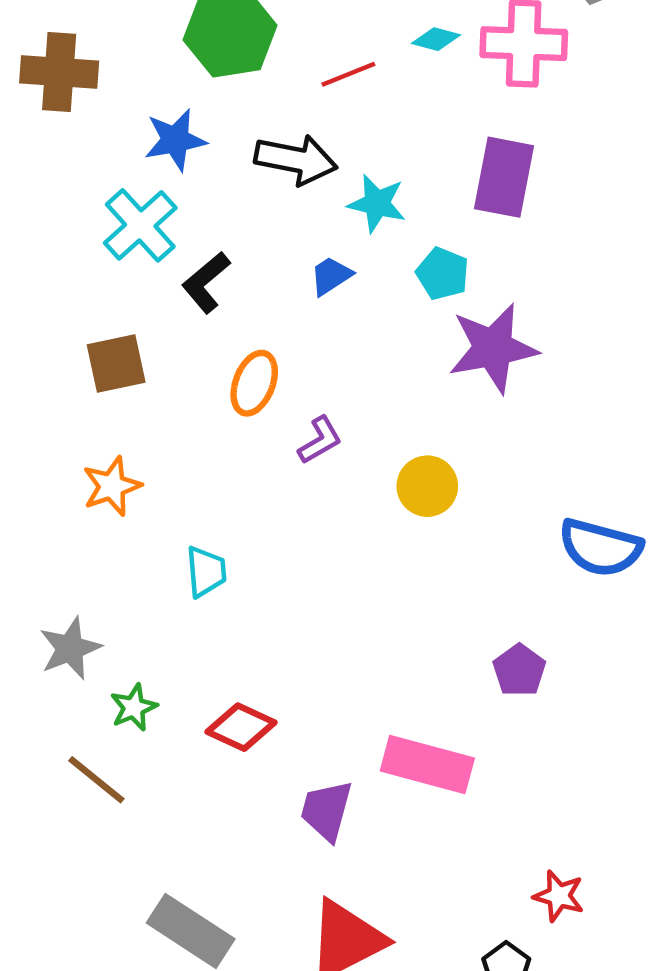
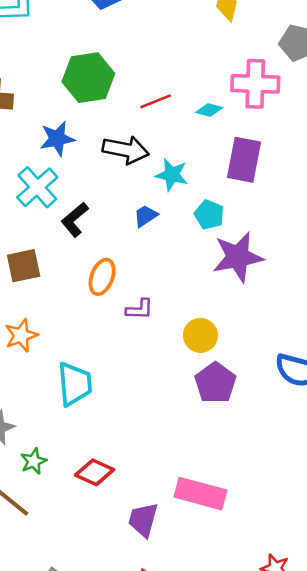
cyan diamond: (436, 39) -> (209, 110), moved
purple L-shape: (320, 440) -> (139, 309), turned 32
cyan trapezoid: (206, 572) -> (75, 384), size x1.5
purple pentagon: (519, 670) -> (215, 383), moved, size x1.4

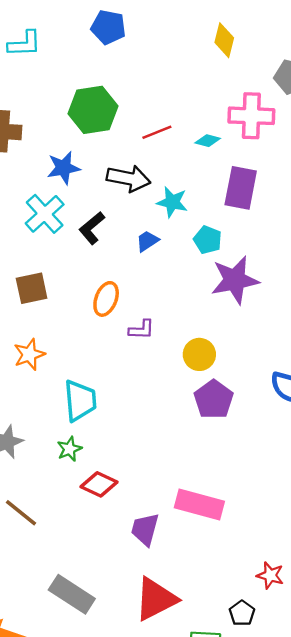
black L-shape: (75, 220) -> (92, 228), moved
green star: (34, 461) -> (69, 449), moved

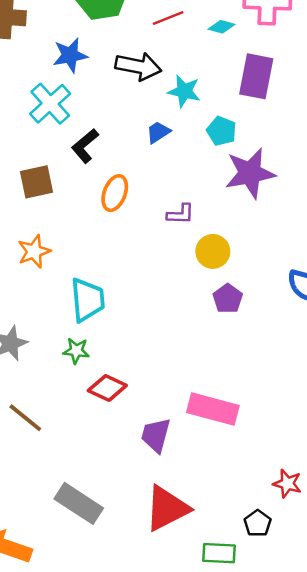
black L-shape: (92, 228) -> (85, 146), moved
purple L-shape: (141, 330) -> (181, 214), moved
purple pentagon: (214, 399) -> (228, 299), size x0.7
green star: (69, 449) -> (76, 351), turned 30

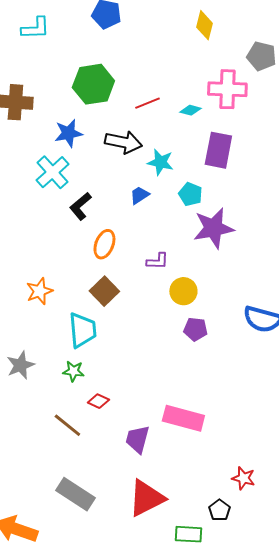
brown square: (37, 182) -> (104, 291), moved, turned -32
purple pentagon: (228, 299) -> (195, 329), turned -30
red diamond: (107, 388) -> (98, 401), size x0.7
brown line: (25, 418) -> (67, 425), moved

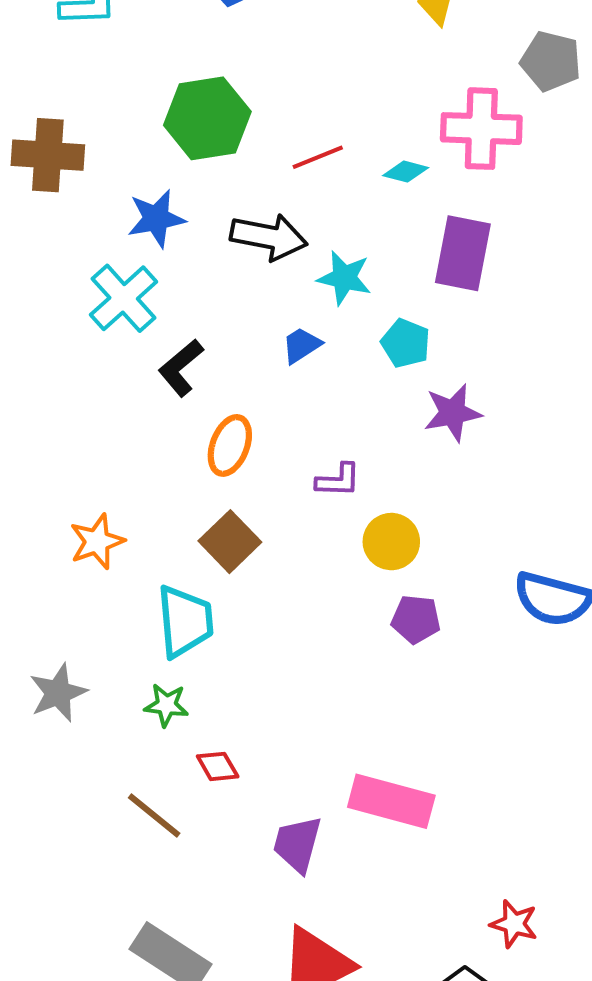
purple star: (213, 228) -> (453, 413), size x0.7
red diamond: (98, 401) -> (218, 766), turned 35

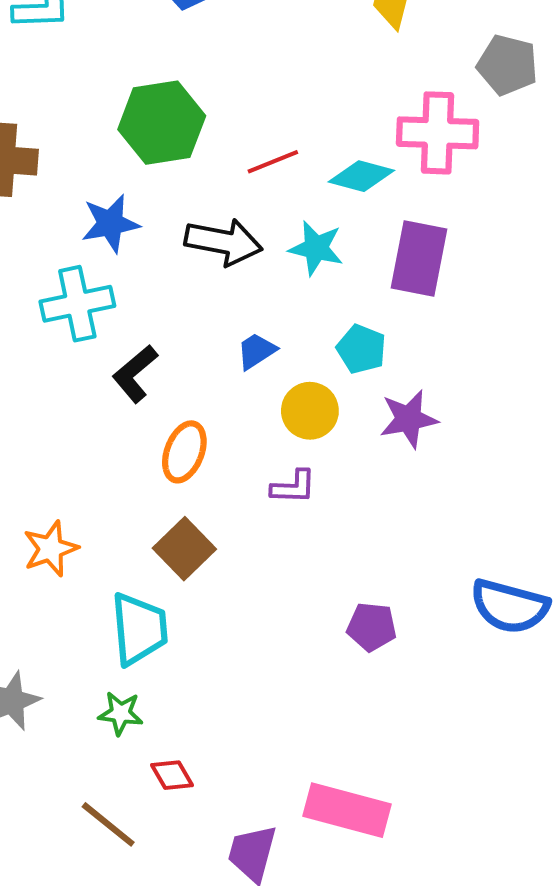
cyan diamond: (406, 172) -> (361, 176), size x1.4
cyan star: (344, 278) -> (316, 248), moved
cyan cross: (124, 298) -> (77, 304), turned 30
yellow circle: (391, 542) -> (310, 411), moved

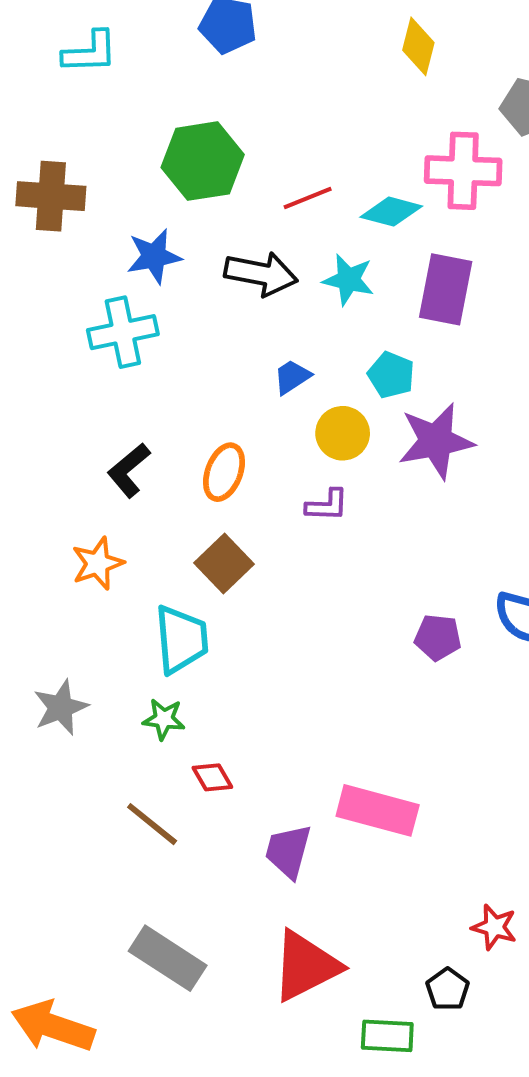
black L-shape: (135, 374) -> (129, 470), moved
purple star: (409, 419) -> (436, 441), size x1.4
purple pentagon: (372, 627) -> (438, 637), moved

